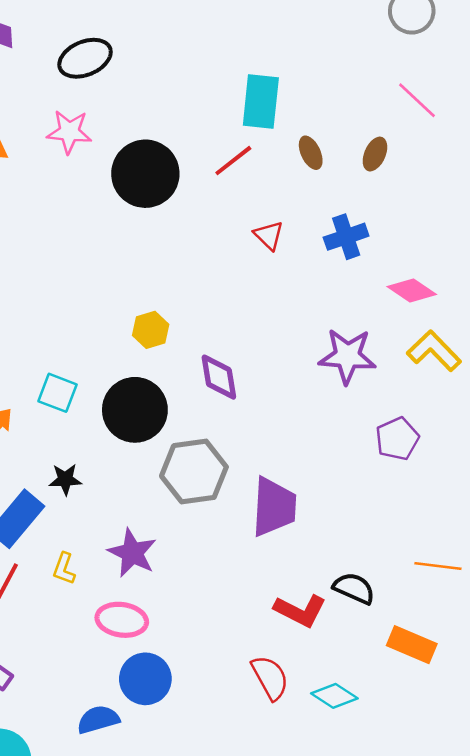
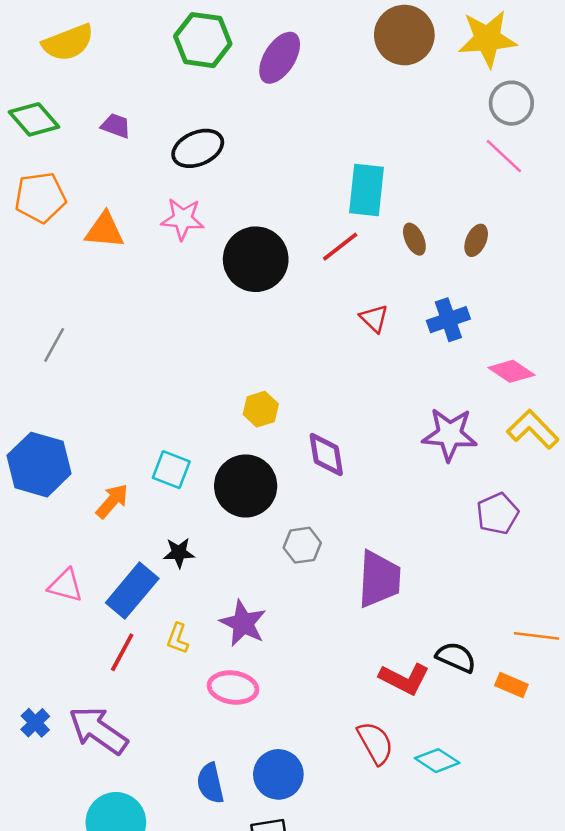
pink line: (417, 100) -> (504, 156), moved
gray hexagon: (194, 472) -> (302, 545), size x0.6
orange rectangle: (412, 645) -> (511, 685), moved, size x0.7
blue circle: (145, 679) -> (278, 774), moved
blue semicircle: (98, 720) -> (210, 783), turned -87

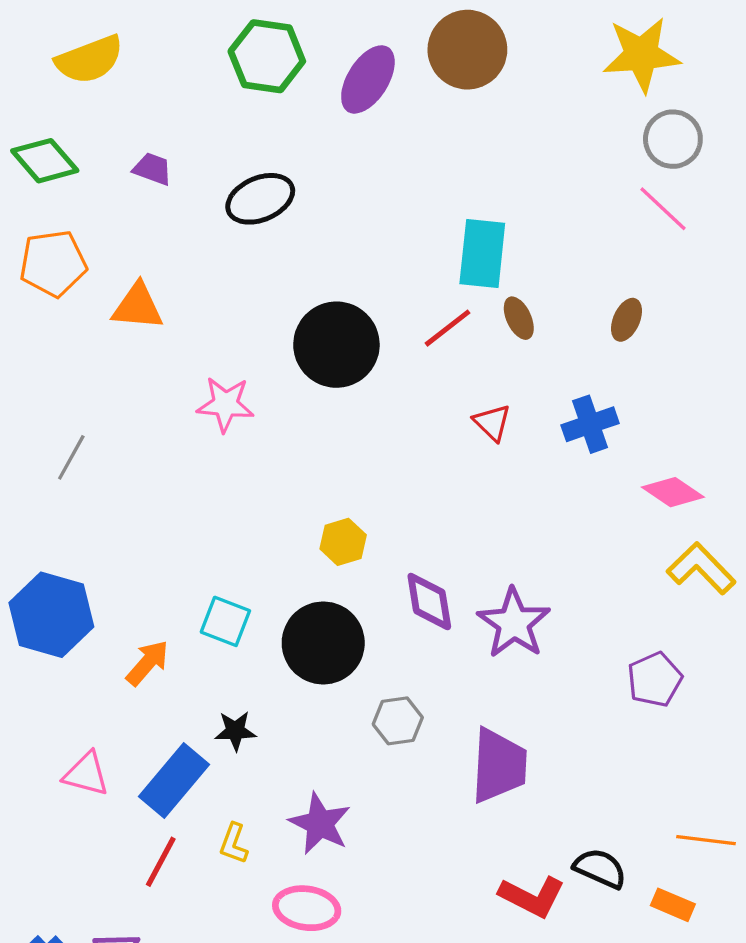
brown circle: (404, 35) -> (467, 50), moved
pink star: (183, 219) -> (225, 404), moved
brown ellipse: (414, 239) -> (519, 318), moved
purple star: (450, 434) -> (514, 623), moved, turned 30

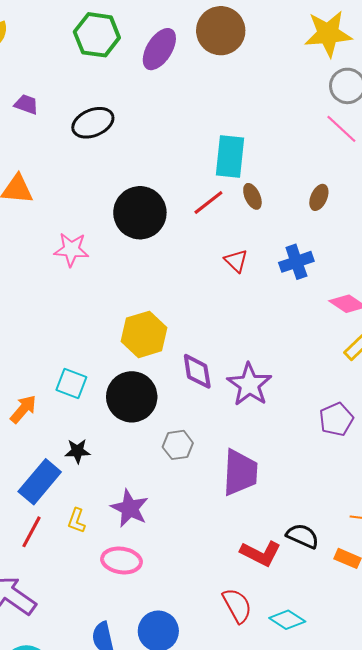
yellow hexagon: (343, 542) -> (144, 334), size x1.6

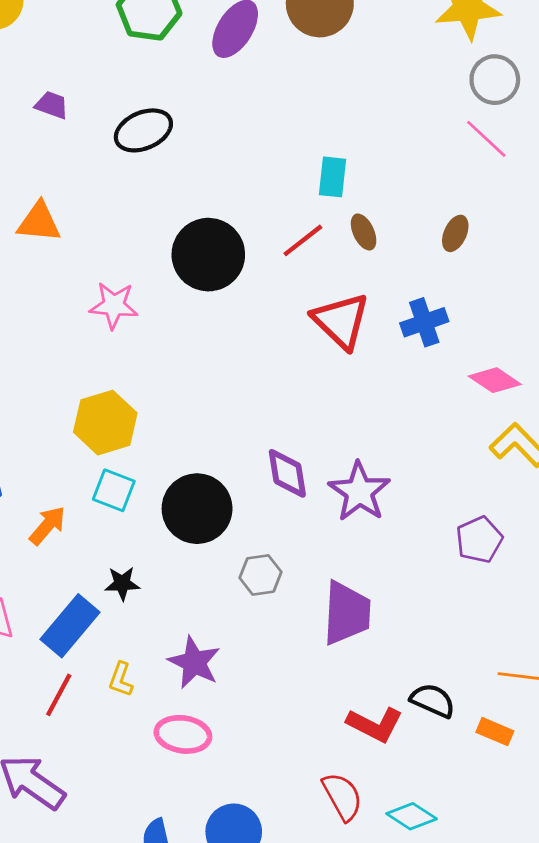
cyan rectangle: (230, 156) -> (332, 177), size x0.7
red triangle: (236, 261) -> (341, 321), size x1.8
yellow hexagon: (144, 334) -> (105, 423), moved

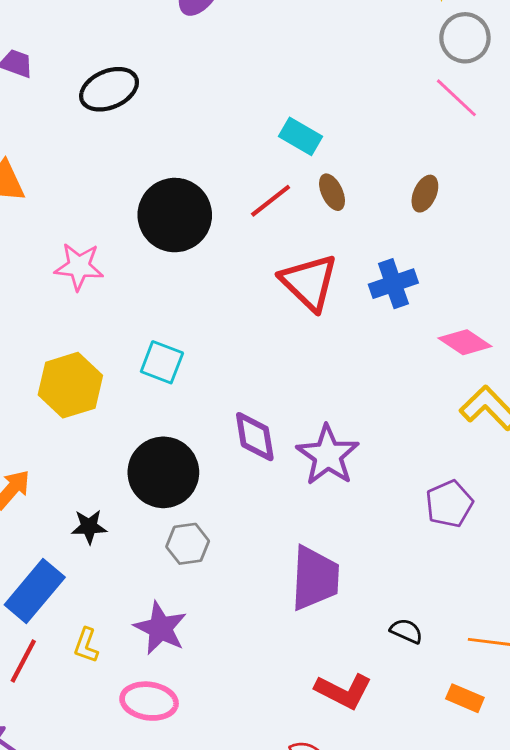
cyan rectangle: (332, 177) -> (301, 136), turned -66
cyan square: (114, 490) -> (162, 362), moved
gray hexagon: (261, 575) -> (188, 544), moved
black star: (122, 583) -> (89, 527), moved
black semicircle: (433, 701) -> (406, 631), moved, size x0.7

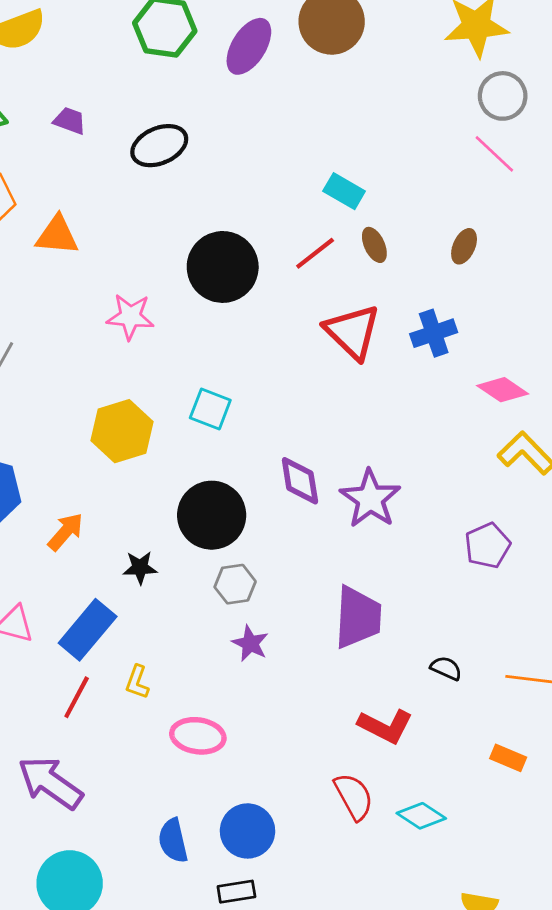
purple star: (160, 628) -> (250, 643), moved, size x0.7
orange rectangle: (465, 698) -> (508, 758), moved

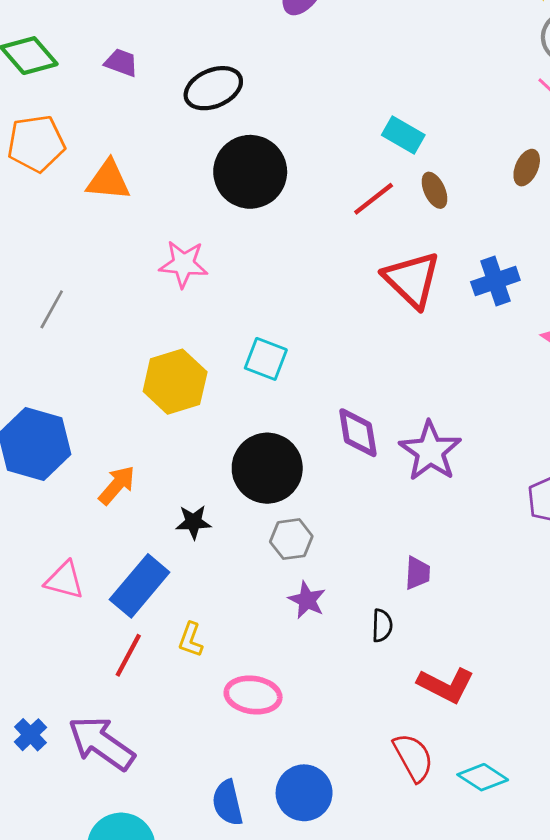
brown ellipse: (464, 246) -> (527, 168), moved
black circle: (223, 267) -> (250, 172), moved
purple trapezoid: (358, 617) -> (417, 573), size x0.5
black semicircle: (446, 668) -> (382, 626), moved, turned 68

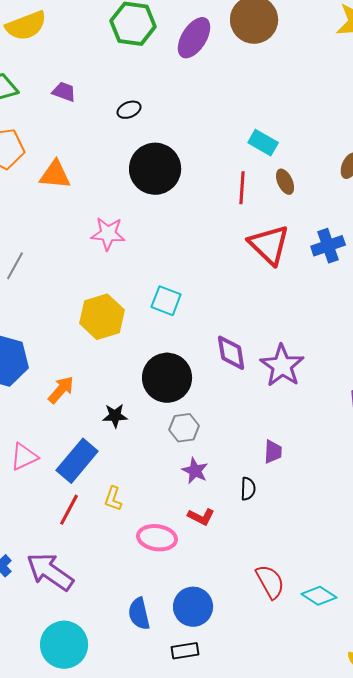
black ellipse: (213, 88) -> (129, 110), size x0.6
red line: (374, 199) -> (242, 188), turned -48
pink triangle: (64, 580) -> (24, 457), turned -40
red L-shape: (446, 685) -> (201, 517), moved, size x0.7

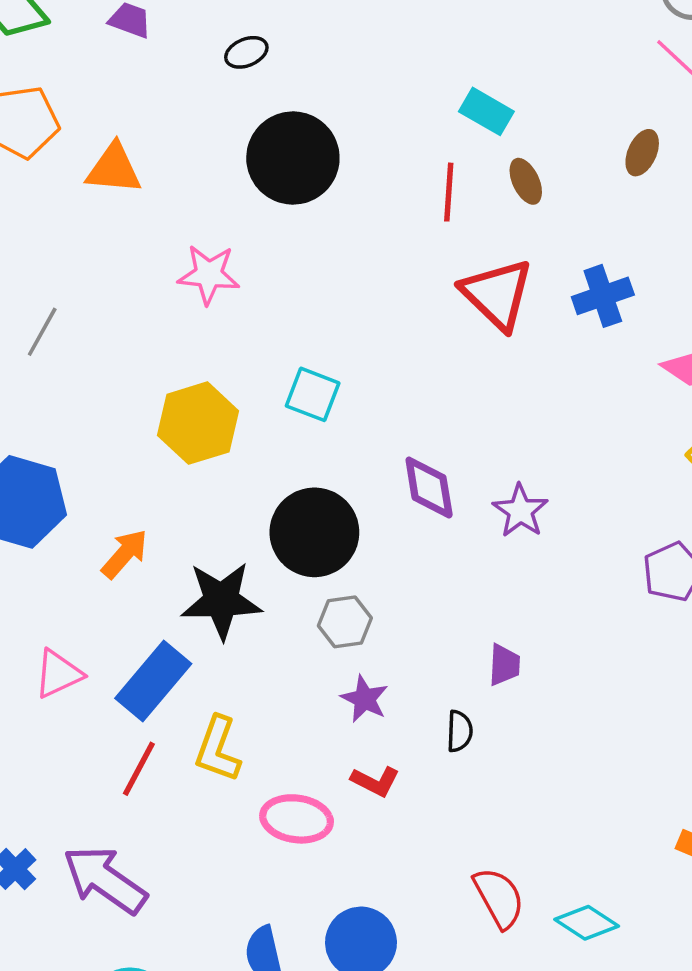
purple star: (282, 366) -> (520, 511), size x0.7
black star: (115, 416) -> (221, 600), size x1.8
yellow L-shape: (113, 499) -> (218, 749), size x1.5

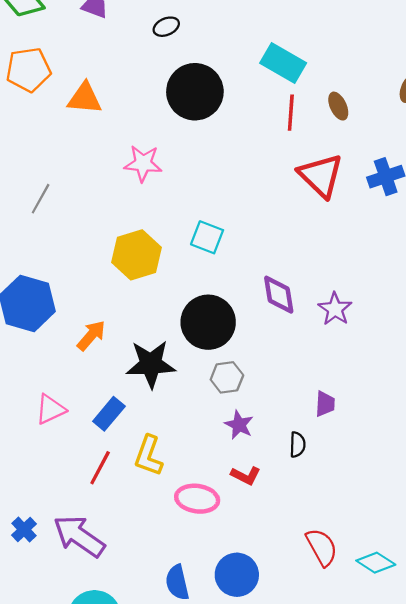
cyan rectangle: (486, 111) -> (283, 63), moved, size x1.4
blue rectangle: (153, 681) -> (109, 414), size x0.7

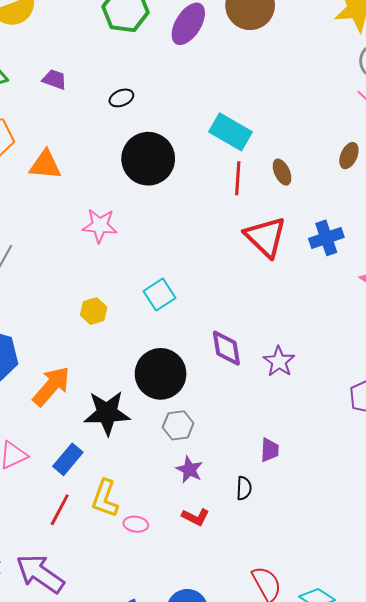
cyan square: (207, 237) -> (160, 295), turned 36
yellow hexagon: (136, 255) -> (94, 311), size x0.6
orange arrow: (91, 335) -> (51, 386), size x1.4
pink ellipse: (197, 499) -> (136, 524), moved, size x0.6

